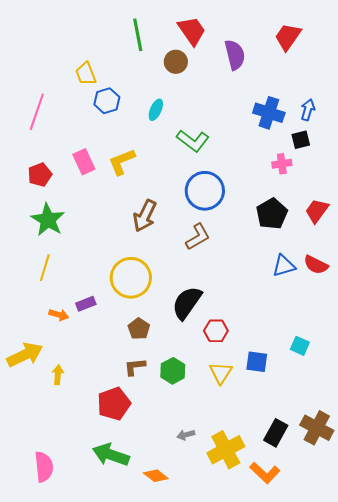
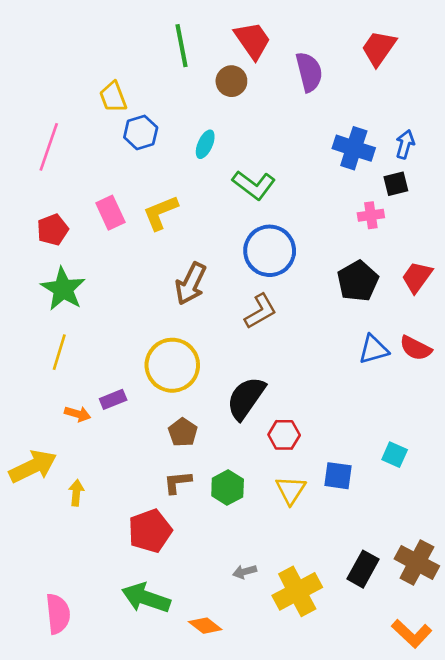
orange L-shape: (265, 473) -> (412, 634), moved

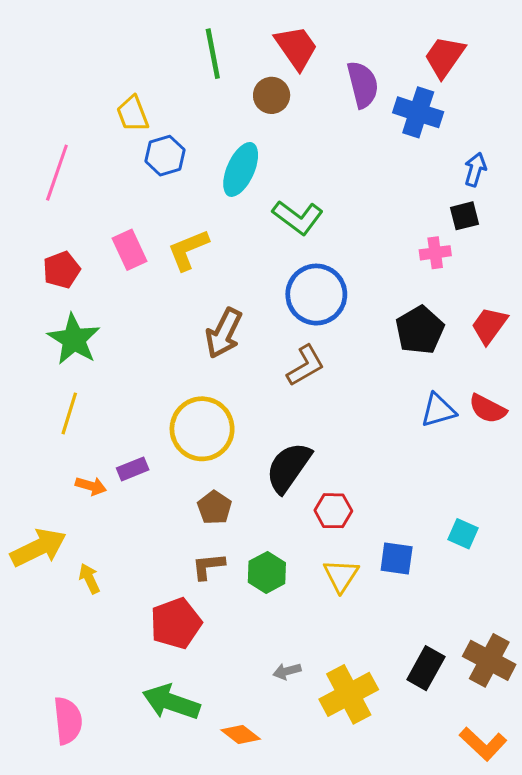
cyan ellipse: (205, 144) -> (241, 169), size x1.6
blue cross: (354, 148) -> (418, 112), moved
yellow arrow: (76, 493) -> (89, 579), turned -30

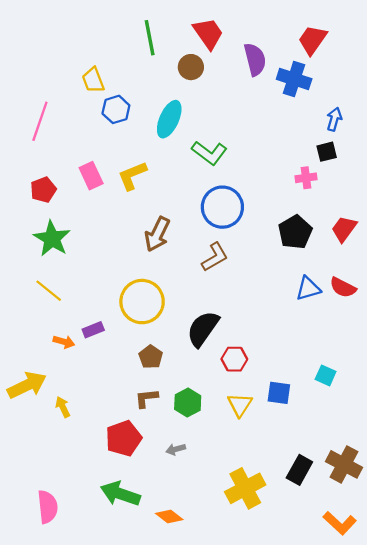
yellow line: (69, 413) -> (49, 291), turned -68
gray arrow: (287, 671) -> (176, 449), moved

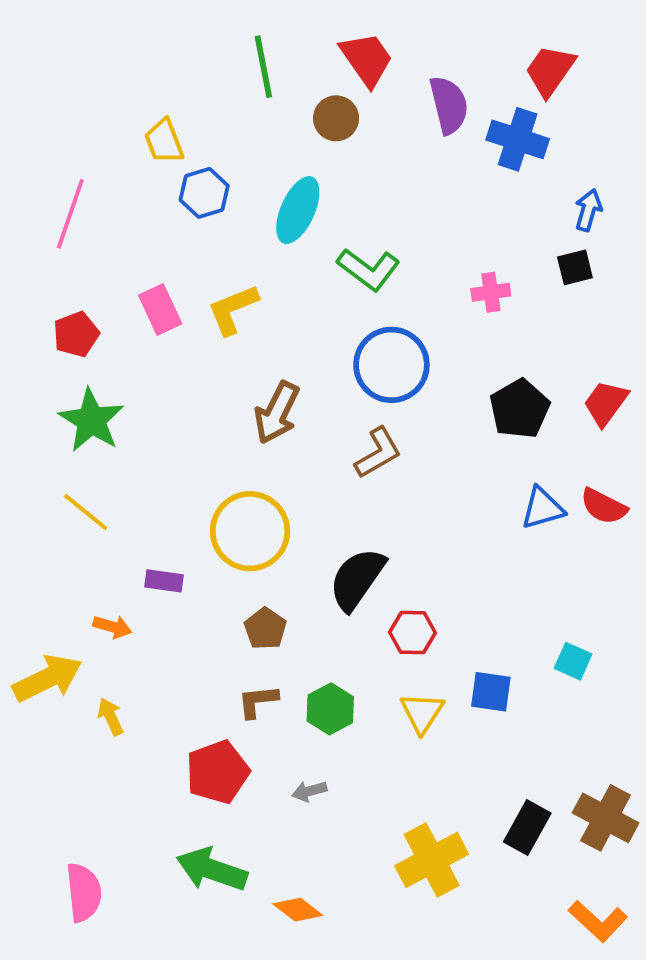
pink cross: (306, 178) -> (491, 292), moved
purple rectangle: (93, 330) -> (164, 581), turned 30
orange arrow: (64, 342) -> (112, 627), moved

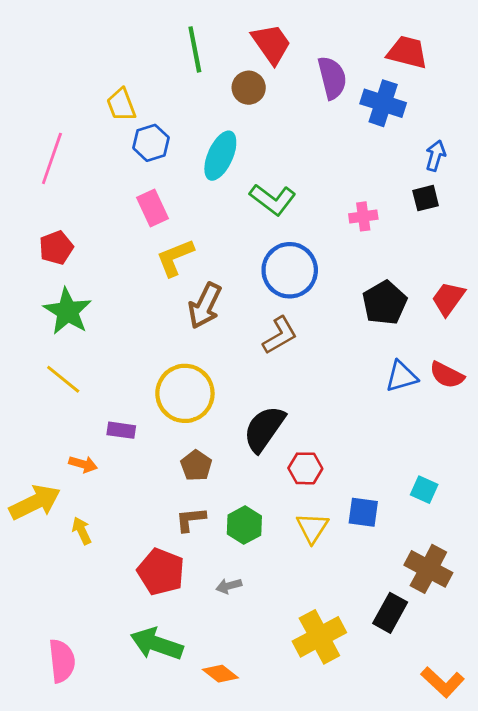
red trapezoid: (550, 71) -> (407, 52), turned 69
pink rectangle: (160, 309) -> (152, 208), moved
yellow L-shape: (233, 309) -> (175, 258), moved
red pentagon: (218, 772) -> (161, 572), turned -30
brown cross: (606, 818) -> (428, 569), moved

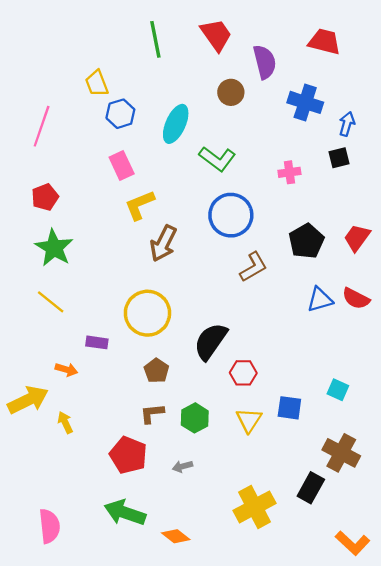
brown circle: (249, 88) -> (231, 92), moved
blue cross: (383, 103) -> (305, 102), moved
brown L-shape: (280, 335) -> (253, 267), moved

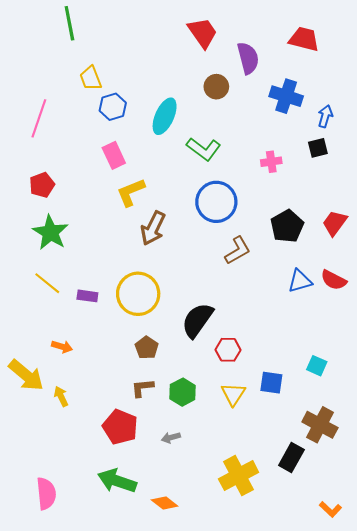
green line: (155, 39) -> (69, 23), moved
purple rectangle: (97, 342) -> (87, 296), moved
yellow arrow: (28, 400) -> (26, 375), turned 66
orange L-shape: (353, 543) -> (330, 509), size x0.7

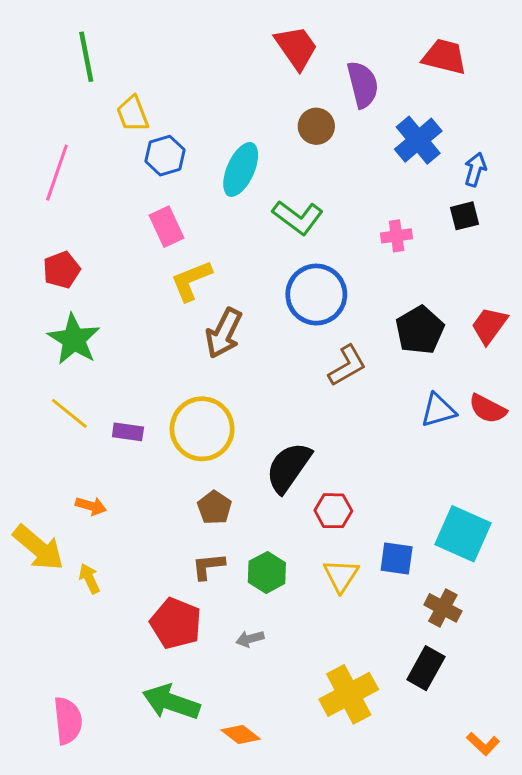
green line: (69, 23) -> (86, 57), moved
blue cross: (286, 96) -> (418, 140), turned 32
cyan square: (317, 366) -> (463, 534), size x1.8
brown cross: (320, 425) -> (443, 608), moved, size x0.7

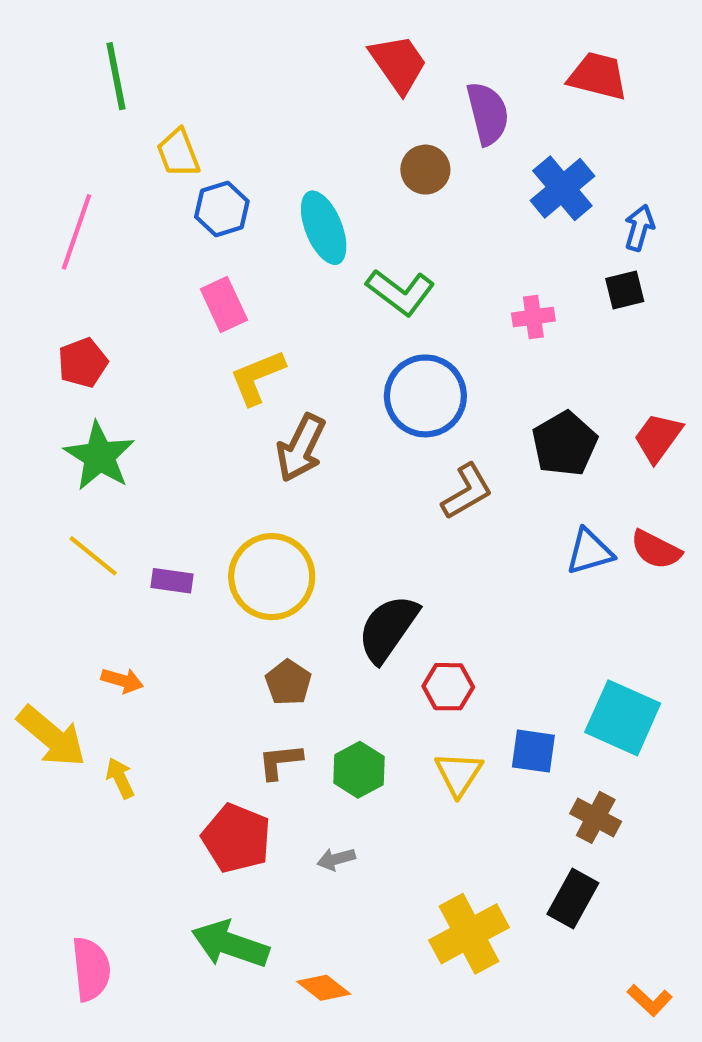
cyan ellipse: (241, 169) -> (324, 228), turned -46

